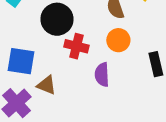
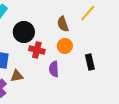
brown triangle: (47, 85) -> (17, 76), turned -32

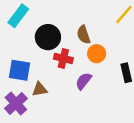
brown semicircle: (63, 24) -> (84, 35), moved
purple semicircle: (54, 69) -> (84, 81), turned 42

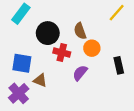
brown triangle: (40, 89) -> (40, 80), turned 32

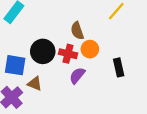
black circle: (48, 33) -> (43, 51), moved
red cross: (62, 52) -> (68, 54), moved

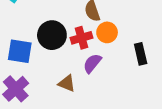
red cross: (68, 54) -> (82, 38), turned -30
brown triangle: (35, 84) -> (67, 83), moved

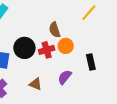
purple semicircle: (92, 63) -> (65, 77), moved

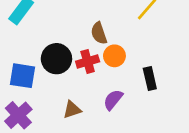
brown triangle: (36, 84) -> (72, 110), turned -40

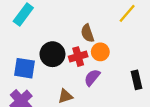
black rectangle: (150, 78) -> (136, 80), moved
purple semicircle: (113, 100) -> (92, 78), moved

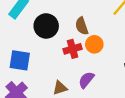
black circle: (52, 54) -> (46, 26), moved
purple semicircle: (92, 78) -> (86, 80), moved

